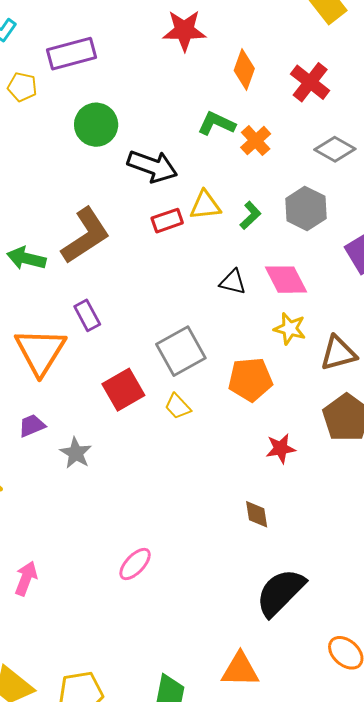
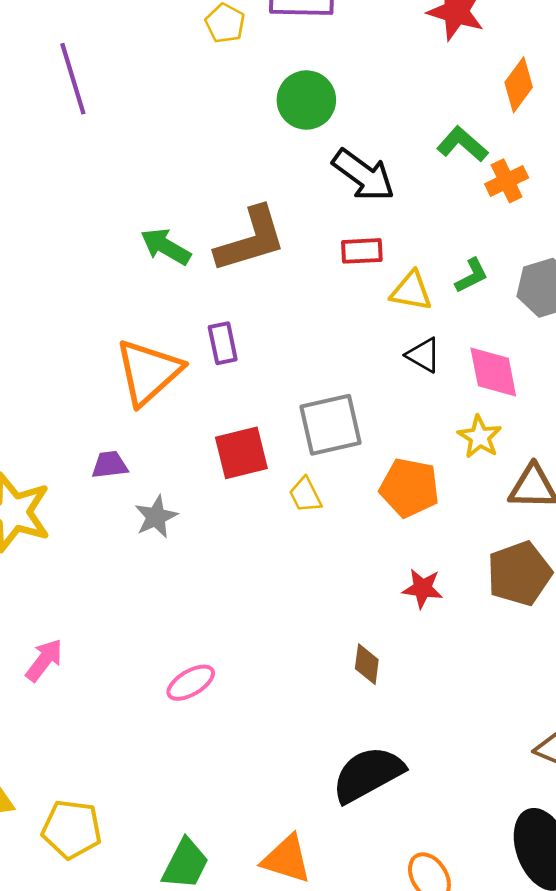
yellow triangle: (205, 205) -> (411, 291), moved

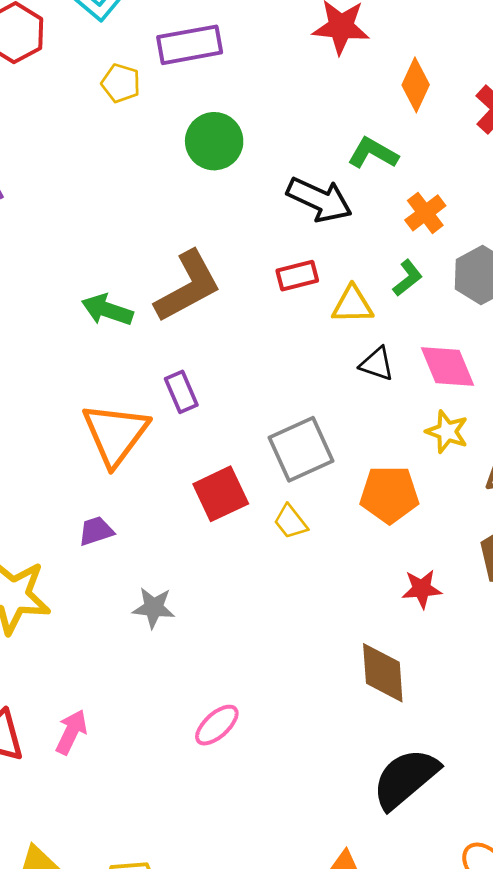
black arrow: (363, 175) -> (319, 200), moved
orange cross: (507, 181) -> (425, 213), moved
gray star: (156, 517) -> (154, 608), moved, turned -30
brown diamond: (367, 664) -> (383, 673), size x1.6

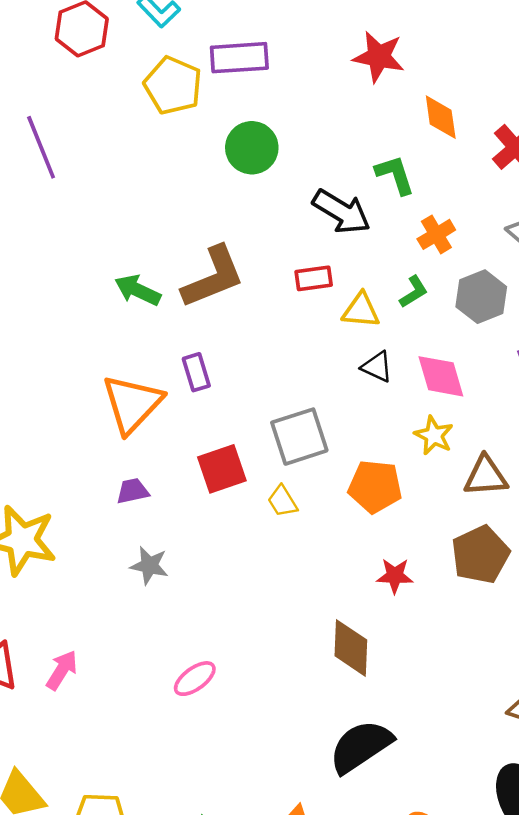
yellow pentagon: (121, 83) -> (173, 85), size x1.6
orange diamond: (416, 85) -> (441, 117), turned -39
green L-shape: (373, 153) -> (395, 175), turned 36
purple trapezoid: (96, 531) -> (133, 491), moved

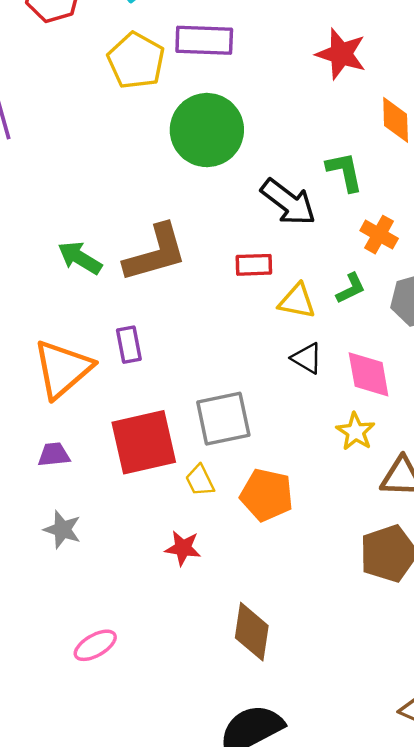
green circle: (252, 148) -> (207, 130), size x1.4
orange cross: (436, 234) -> (379, 235), turned -36
red square: (222, 469) -> (144, 442), size x1.4
orange pentagon: (375, 487) -> (267, 495), moved
red star: (395, 576) -> (183, 548), moved

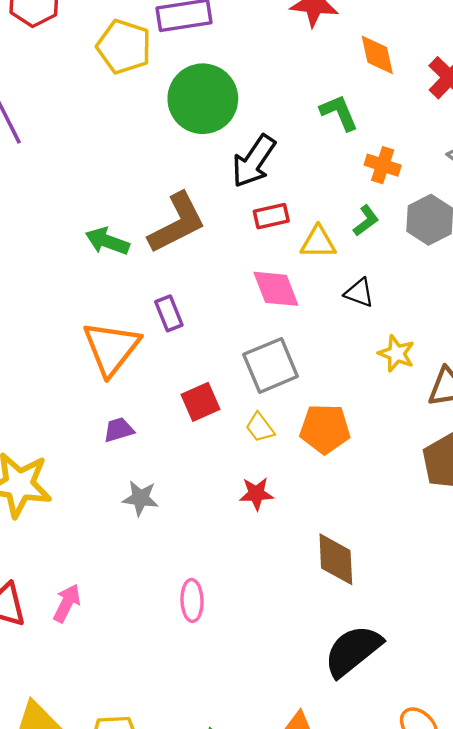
black arrow: (288, 202) -> (254, 161), moved, turned 98
black triangle: (307, 358) -> (359, 293), moved
pink diamond: (369, 374) -> (276, 289), moved
red square: (144, 442) -> (201, 402), size x0.6
pink ellipse: (95, 645) -> (192, 600), turned -51

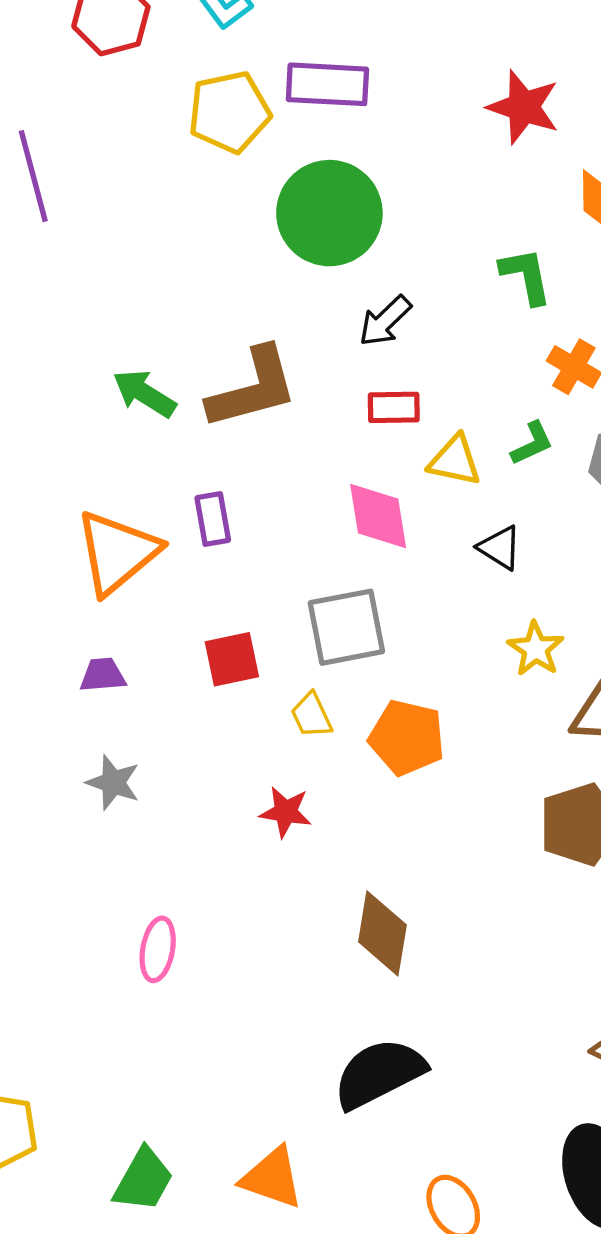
yellow pentagon: (124, 47) -> (229, 112), turned 30
black arrow: (254, 161) -> (385, 321), size x0.7

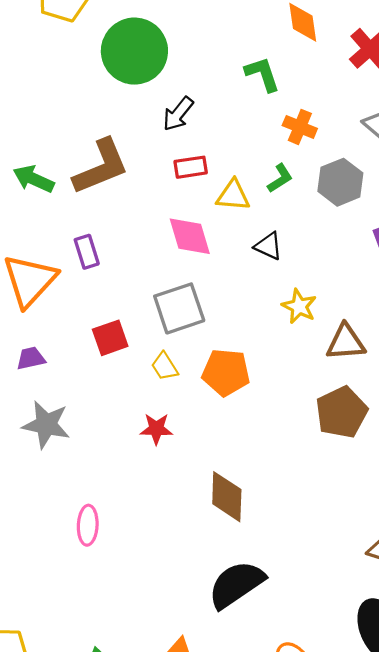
gray star: (113, 783) -> (46, 425), size x1.4

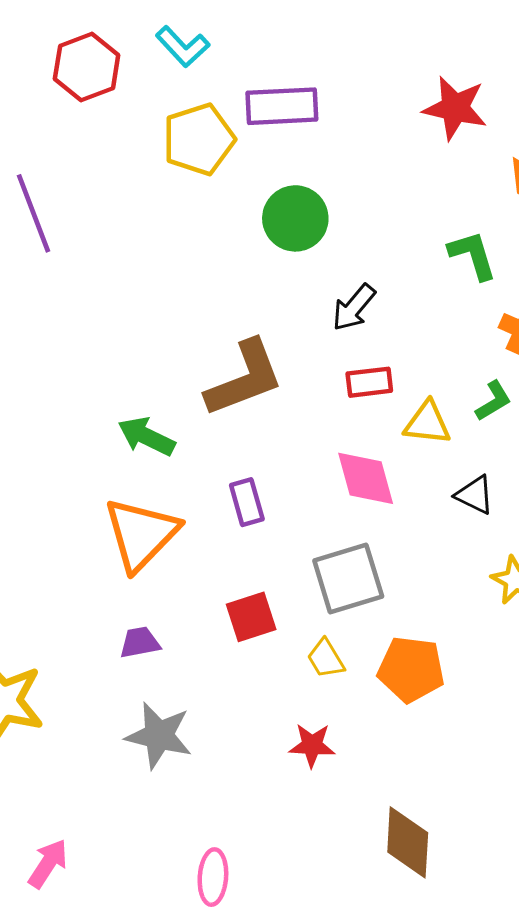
green circle: (134, 51) -> (295, 218), size x0.7
green arrow: (34, 179) -> (146, 436), moved
purple rectangle: (87, 252) -> (247, 502), moved

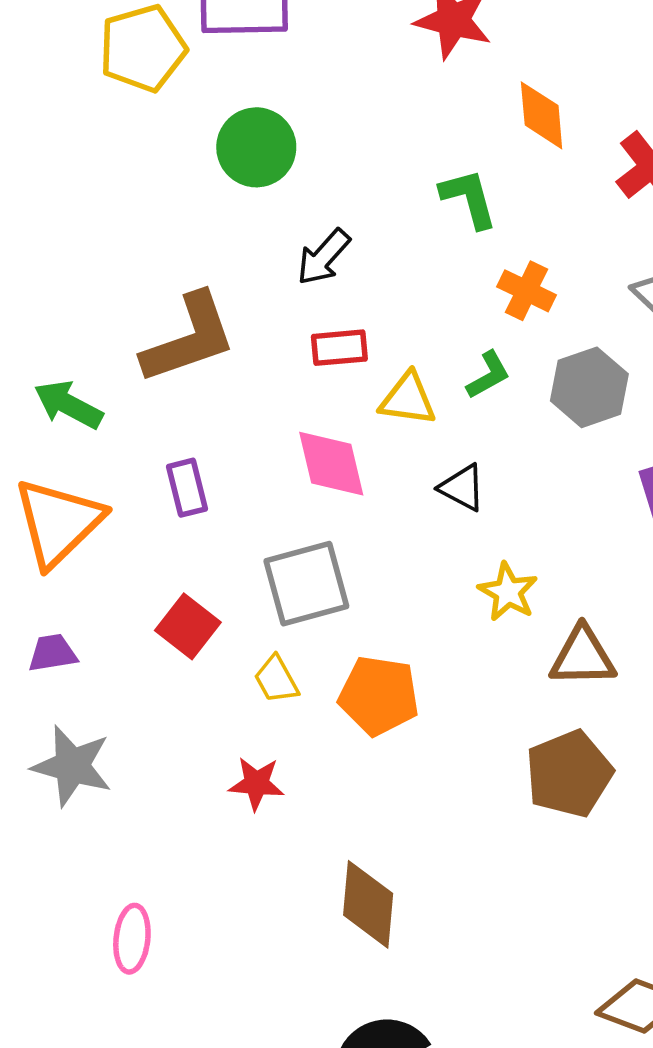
red square: (251, 617) -> (188, 626), turned -36

